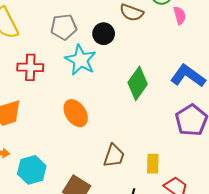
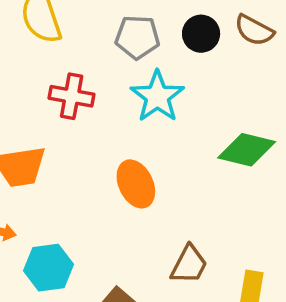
black circle: (104, 34) -> (201, 34), moved
green diamond: (138, 83) -> (247, 150), turned 60

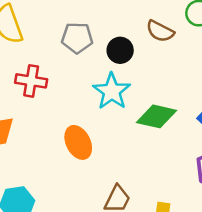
black circle: (201, 34) -> (120, 50), moved
cyan star: (157, 96) -> (112, 91), moved

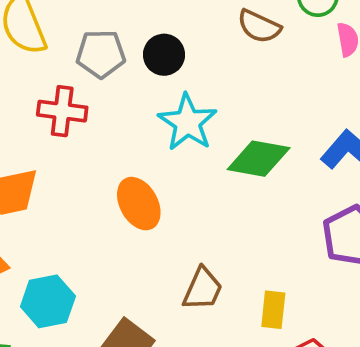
gray pentagon: (77, 38) -> (101, 54), moved
black circle: (120, 50) -> (164, 55), moved

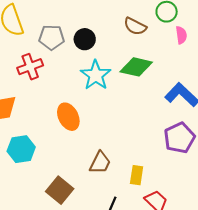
red cross: (62, 111) -> (30, 67), turned -30
green diamond: (259, 159) -> (136, 67), moved
cyan hexagon: (48, 301) -> (21, 149), moved

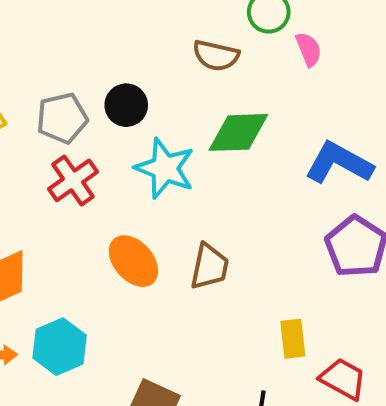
red cross: (30, 67) -> (73, 180), moved
brown trapezoid: (100, 163) -> (210, 267), moved

